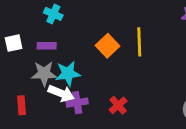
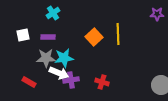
cyan cross: (53, 14) -> (53, 13), turned 32
red rectangle: (22, 105) -> (29, 82), turned -56
red cross: (118, 105) -> (102, 82), turned -32

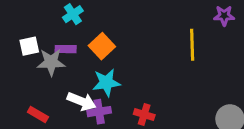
yellow line: (118, 34) -> (192, 45), moved
orange square: (94, 37) -> (102, 46), moved
gray star: (46, 58) -> (51, 62), moved
cyan star: (64, 58) -> (106, 83), moved

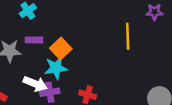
orange square: (102, 46) -> (61, 48), moved
purple rectangle: (66, 49) -> (34, 40), moved

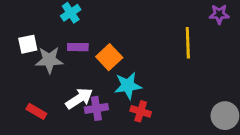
cyan star: (56, 68) -> (128, 86), moved
white arrow: (35, 84) -> (79, 98), turned -55

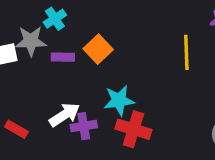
orange square: (109, 57) -> (98, 49), moved
gray star: (49, 60) -> (31, 41), moved
red cross: (141, 111) -> (133, 129), size x1.5

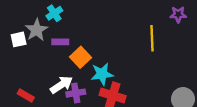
gray star: (31, 41) -> (36, 30), turned -30
orange square: (98, 49) -> (81, 57), moved

